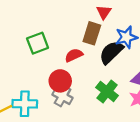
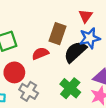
red triangle: (104, 12) -> (86, 16), moved
red circle: (60, 81) -> (14, 72), moved

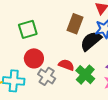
red semicircle: (40, 53) -> (66, 65), moved, turned 42

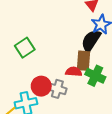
brown rectangle: (75, 24) -> (84, 61), moved
red circle: (34, 58) -> (41, 86), moved

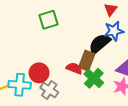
green square: (25, 48) -> (49, 20), moved
gray cross: (57, 89) -> (49, 90), moved

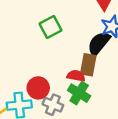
green square: (49, 20) -> (51, 27), moved
green cross: (94, 78) -> (79, 93), moved

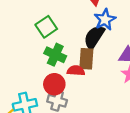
red circle: (38, 88) -> (54, 84), moved
green cross: (79, 93) -> (55, 55), moved

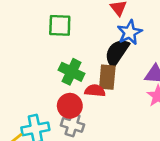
green square: (46, 27) -> (60, 25), moved, turned 35

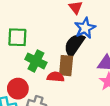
green square: (60, 25) -> (17, 37), moved
red circle: (70, 106) -> (18, 89), moved

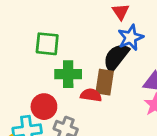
green cross: (36, 61) -> (68, 74), turned -30

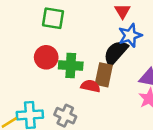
green square: (47, 44) -> (53, 18), moved
red circle: (44, 107) -> (46, 57), moved

